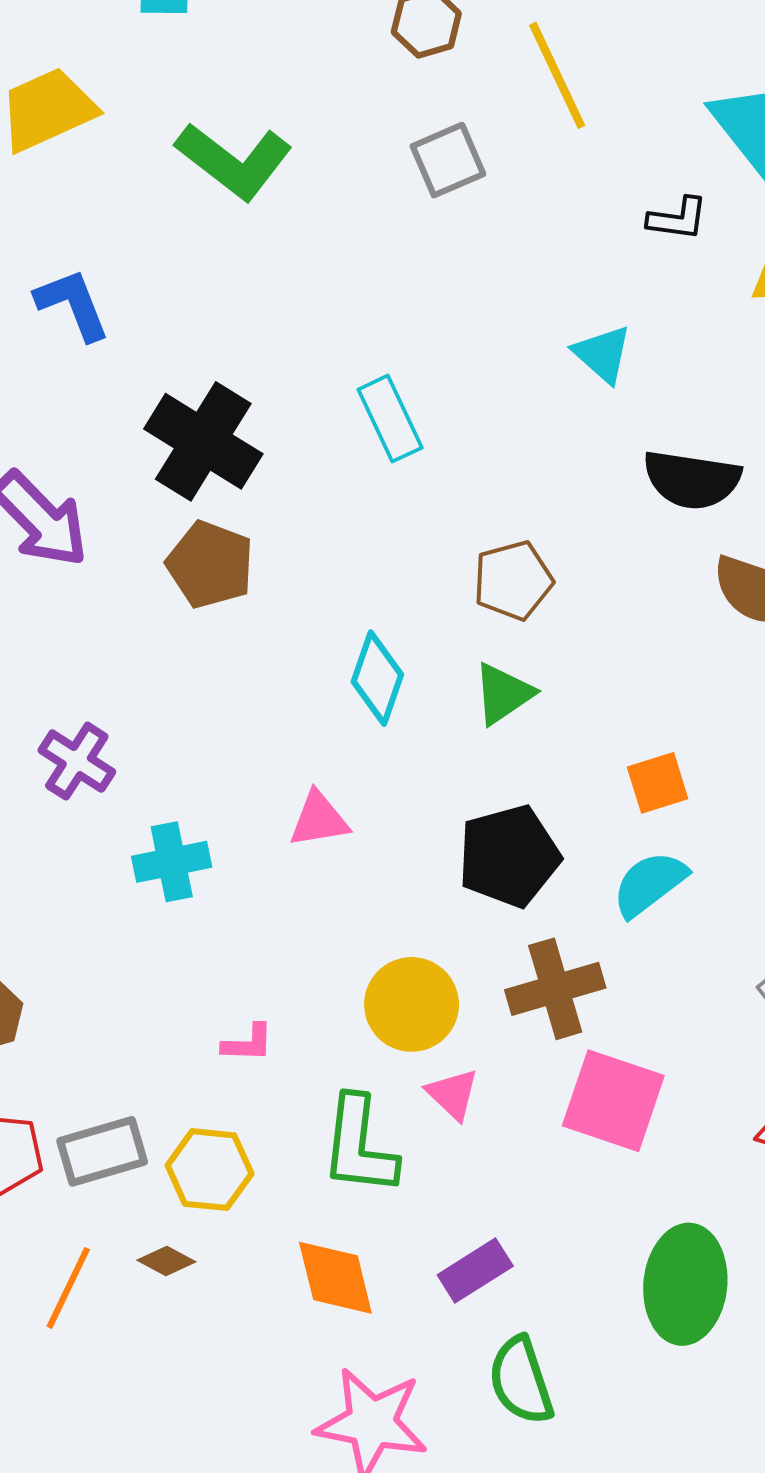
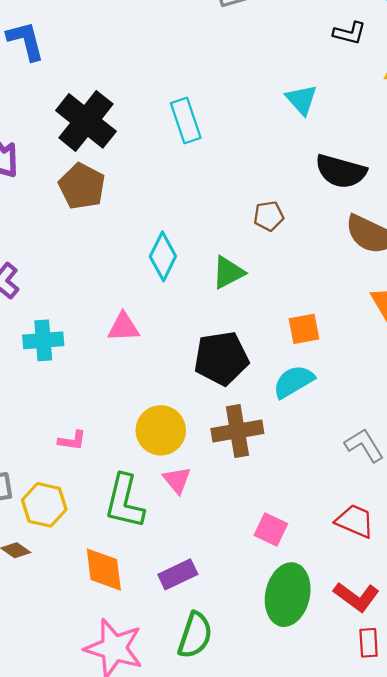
brown pentagon: (513, 580) -> (269, 216), moved, size x0.7
pink square: (613, 1101) -> (271, 529), moved, size x0.6
green semicircle: (521, 1381) -> (195, 635), turned -150

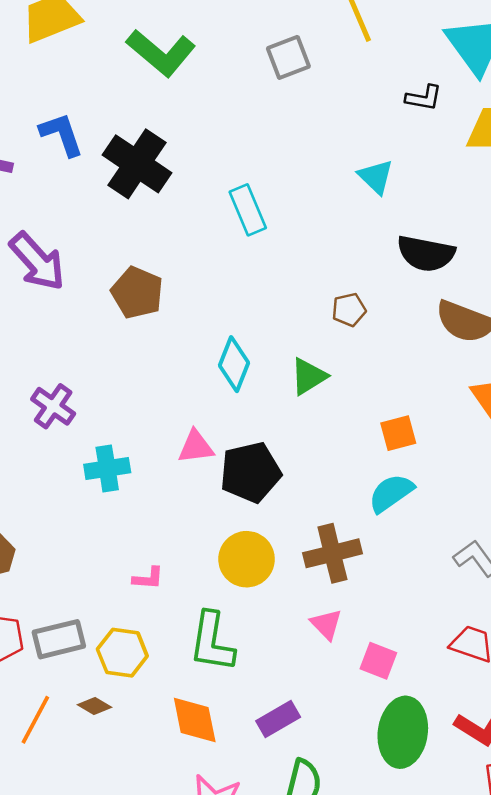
black cross: (86, 121) -> (137, 164), moved
black pentagon: (221, 358) -> (250, 472), moved
pink triangle: (177, 480) -> (326, 624), moved

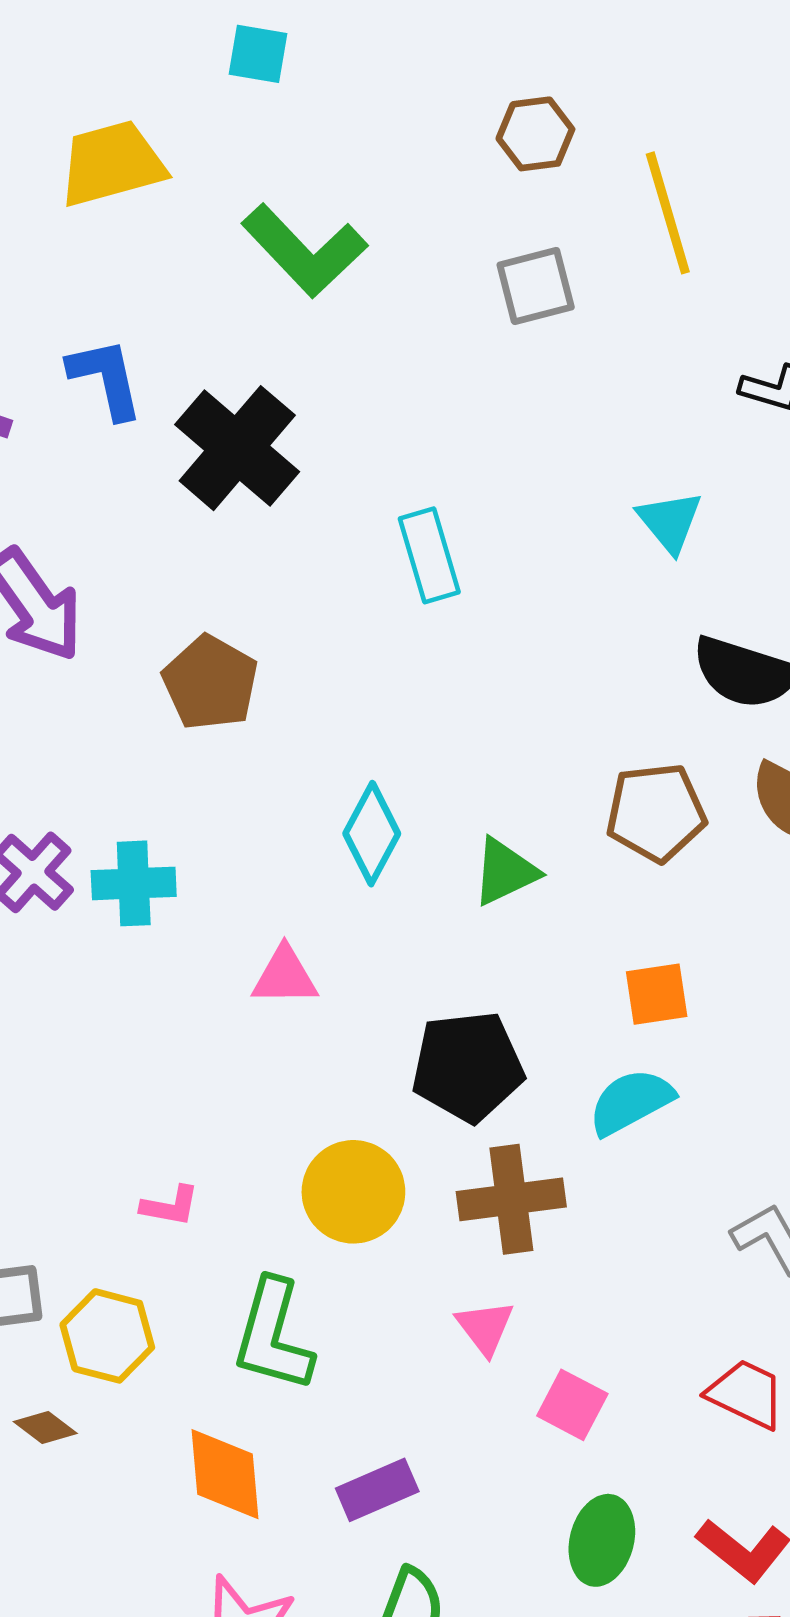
brown pentagon: (349, 310) -> (656, 812), moved, size x1.6
cyan cross: (107, 469) -> (134, 883), moved
black pentagon: (250, 472) -> (468, 1066), moved
green ellipse: (403, 732) -> (602, 1540), size x0.7

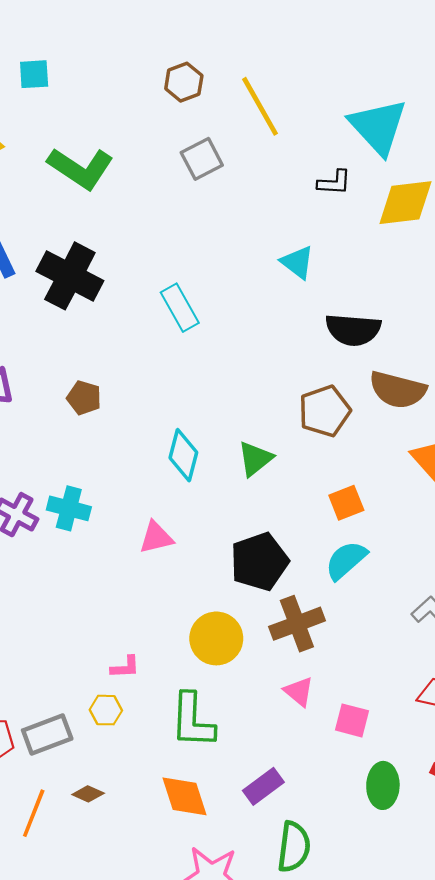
brown pentagon: (210, 683) -> (84, 398), size x0.7
cyan cross: (134, 883) -> (69, 508), turned 30
yellow hexagon: (107, 1336) -> (106, 710), moved, size x0.7

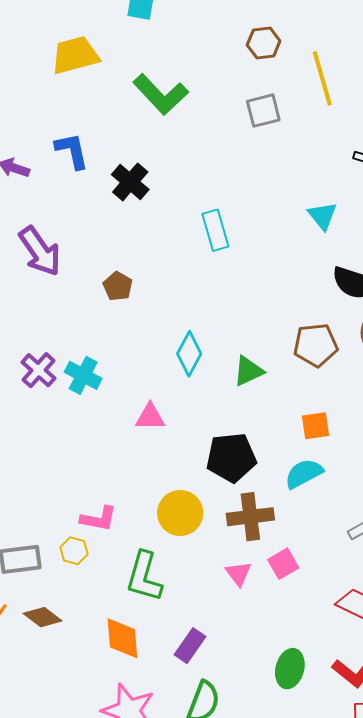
black cross: (70, 276) -> (130, 182), size x0.7
pink L-shape: (125, 667) -> (99, 519), size x1.4
pink square: (352, 720) -> (283, 564), moved, turned 32
purple rectangle: (263, 786) -> (190, 646), turned -32
brown diamond: (88, 794) -> (43, 617), size x1.4

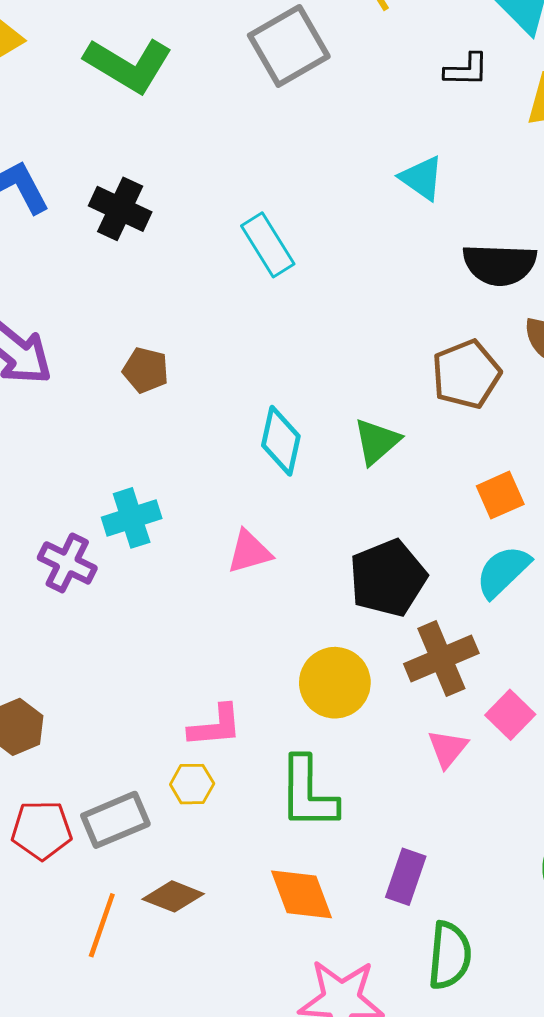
gray square: (263, 111) -> (289, 46), size x1.4
purple cross: (38, 370) -> (67, 563), moved
cyan cross: (83, 375) -> (132, 518), turned -30
pink triangle: (238, 574) -> (448, 749), turned 32

